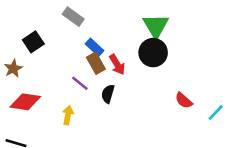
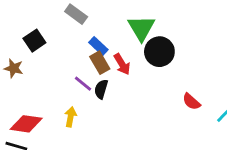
green triangle: (156, 26) -> (141, 28), moved
brown star: (13, 69) -> (14, 68), turned -30
black semicircle: (108, 94) -> (101, 89), moved
red diamond: (25, 102) -> (26, 124), moved

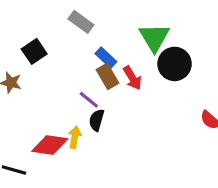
black semicircle: (101, 89) -> (97, 120), moved
red diamond: (26, 124) -> (50, 145), moved

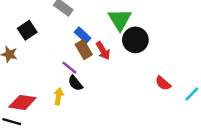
black semicircle: (97, 120) -> (75, 83), turned -56
red diamond: (50, 145) -> (22, 102), moved

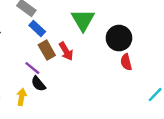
blue rectangle: (83, 35) -> (37, 28), moved
black circle: (135, 40) -> (119, 38), moved
red semicircle: (163, 83) -> (126, 62), moved, turned 35

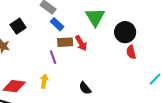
brown rectangle: (47, 50) -> (65, 42), turned -63
purple line: (32, 68) -> (53, 57), turned 32
black semicircle: (38, 84) -> (85, 88), moved

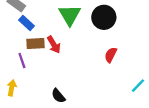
black circle: (125, 32) -> (104, 17), moved
red semicircle: (131, 52) -> (111, 55), turned 40

